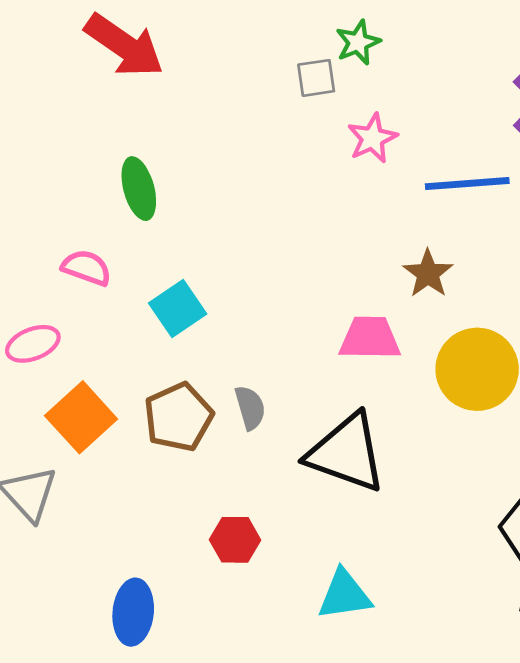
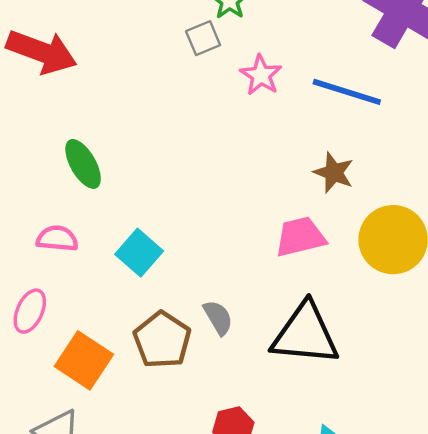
blue line: (467, 184) -> (347, 92), turned 36
pink ellipse: (33, 344) -> (30, 311), turned -30

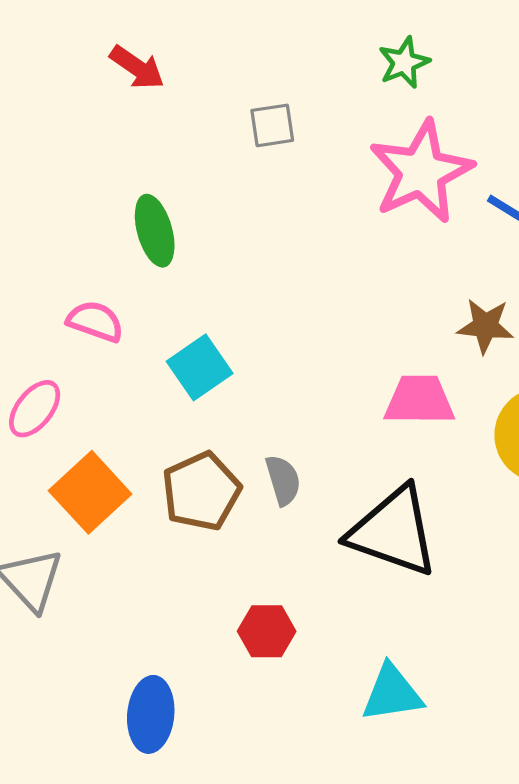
gray square: (203, 38) -> (272, 125), moved
red arrow: (42, 52) -> (137, 67), size x0.6
pink star: (261, 75) -> (421, 172), size x1.8
brown star: (334, 173) -> (485, 326), turned -30

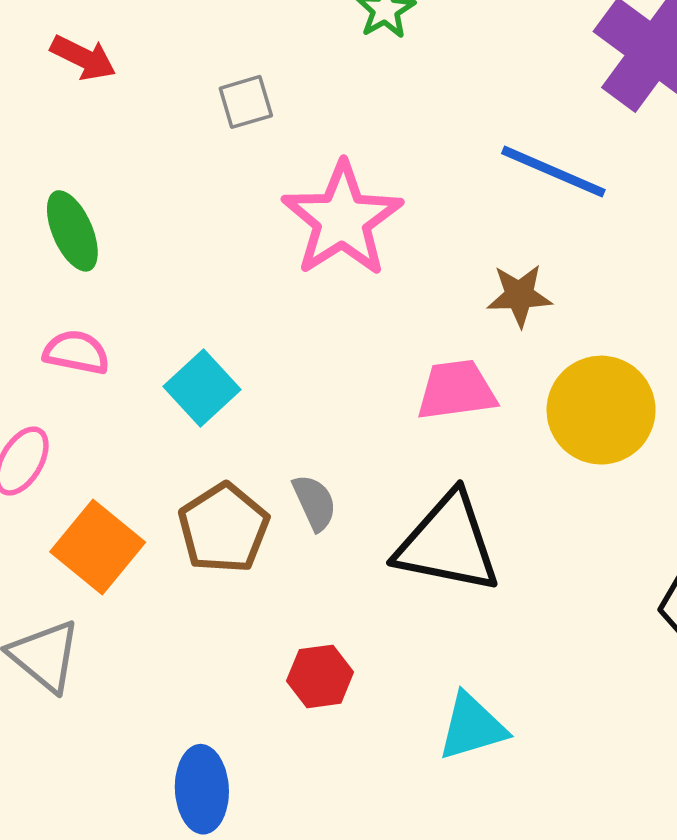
pink star: (421, 172) -> (342, 219), moved
green ellipse: (155, 231) -> (72, 231), moved

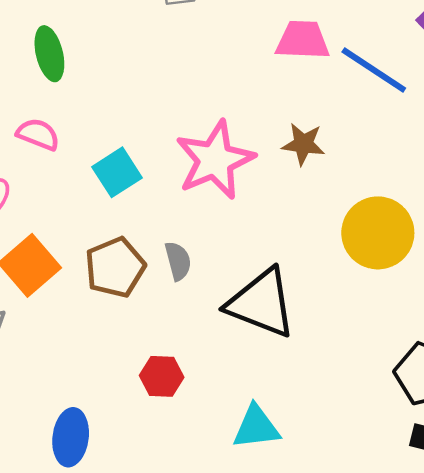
pink star: (342, 219) -> (215, 160), moved
brown star: (519, 295) -> (303, 144), moved
pink trapezoid: (456, 390) -> (303, 40), moved

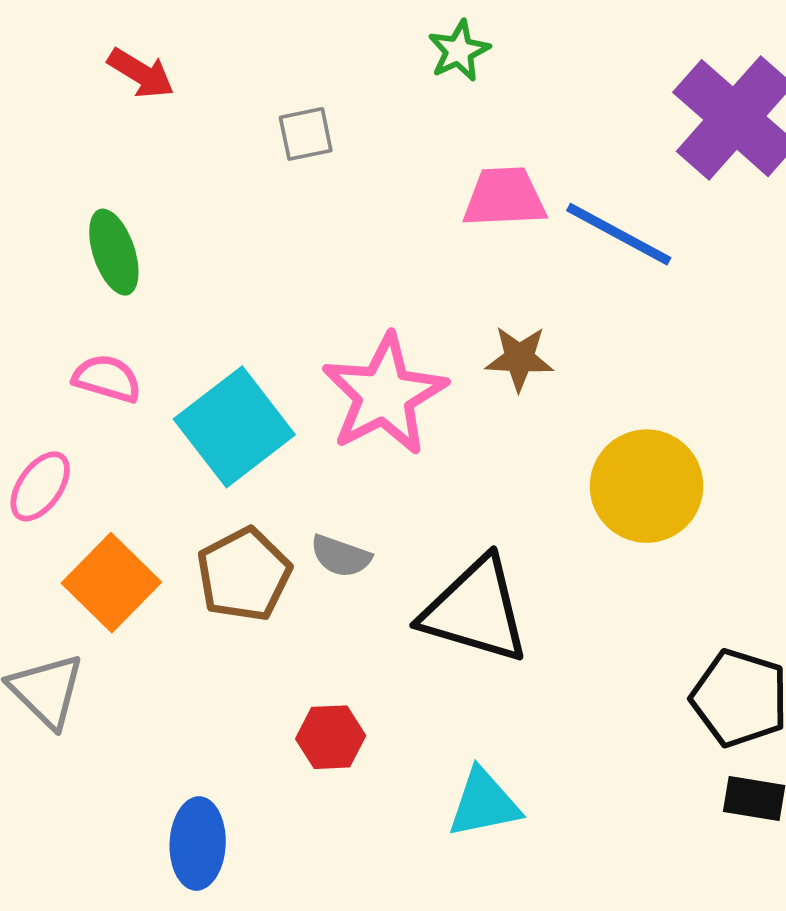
cyan square: (117, 172) -> (234, 427), size x1.5
gray semicircle: (178, 261) -> (341, 556), turned 129

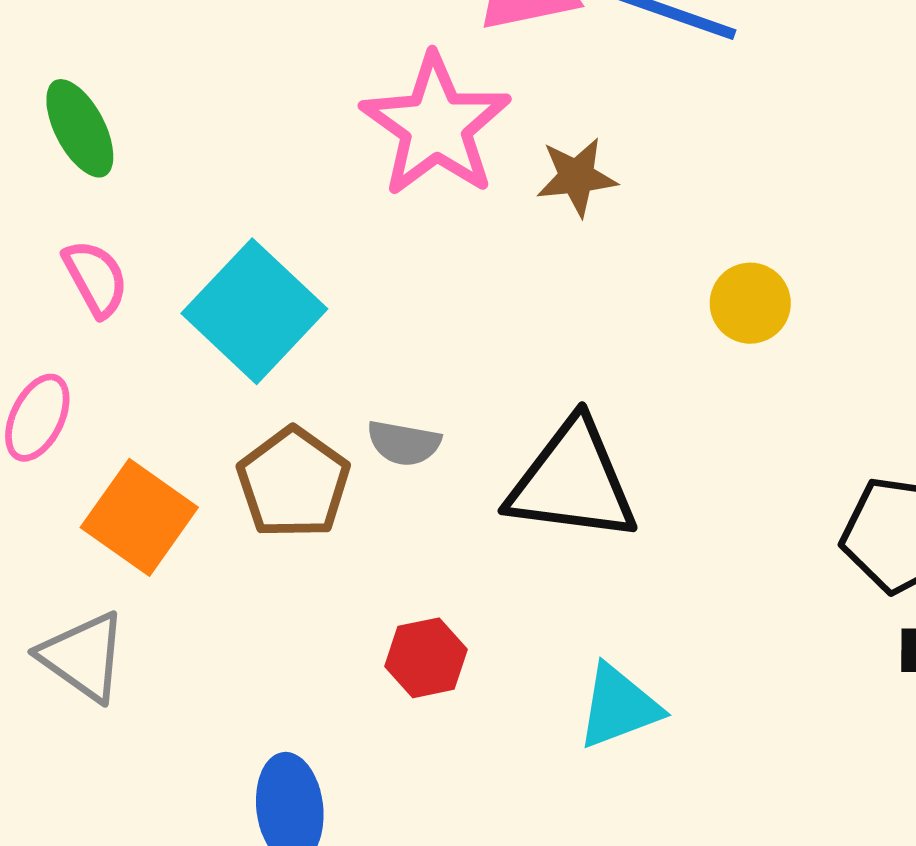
pink semicircle: (107, 378) -> (96, 278), turned 54
pink star: (384, 395) -> (436, 126), moved
yellow circle: (647, 486) -> (750, 303), size x0.6

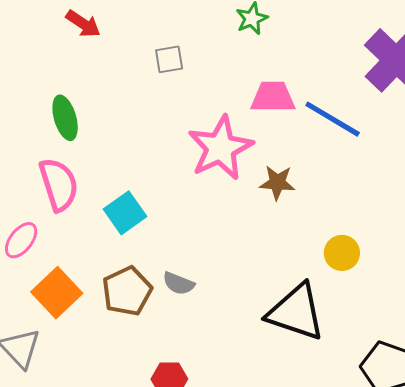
pink semicircle: (96, 278) -> (59, 185), size x1.5
cyan square: (254, 311) -> (125, 213), size x0.7
black triangle: (572, 481) -> (296, 312), moved

